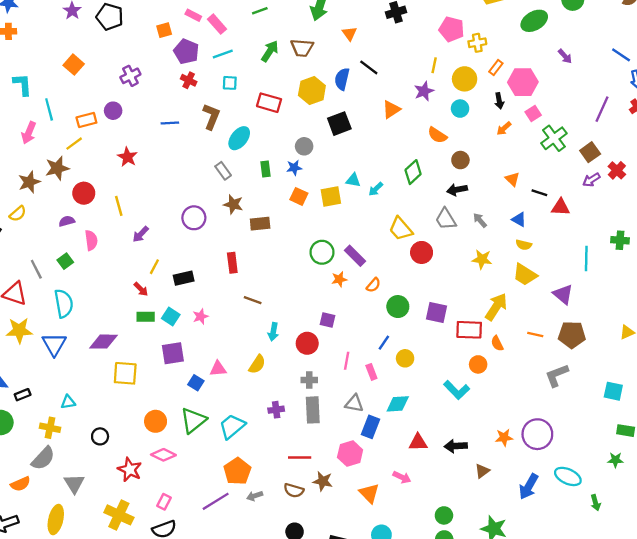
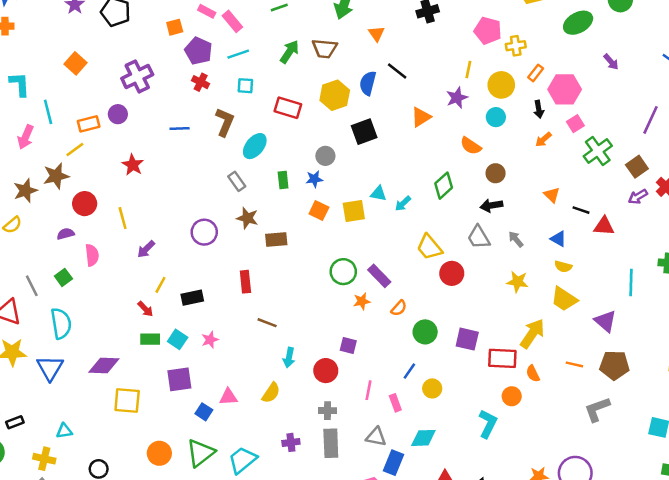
purple cross: (130, 76) -> (137, 76), size x1.4
cyan L-shape: (457, 390) -> (488, 424), turned -110

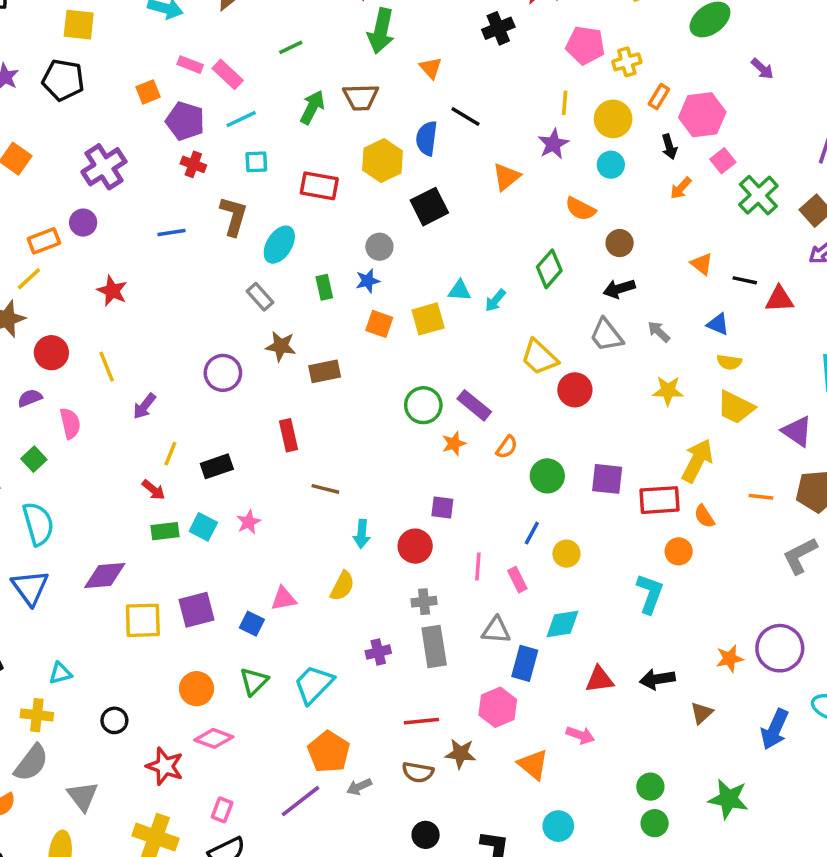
purple square: (179, 379) -> (197, 610), moved
green triangle: (201, 453) -> (254, 681), size x0.7

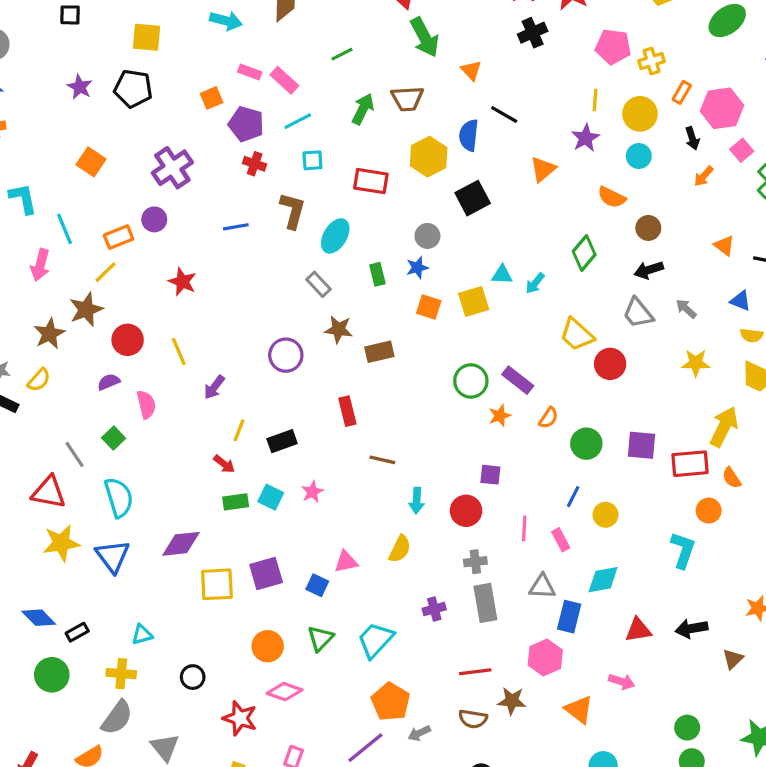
green arrow: (381, 31) -> (425, 37), turned -39

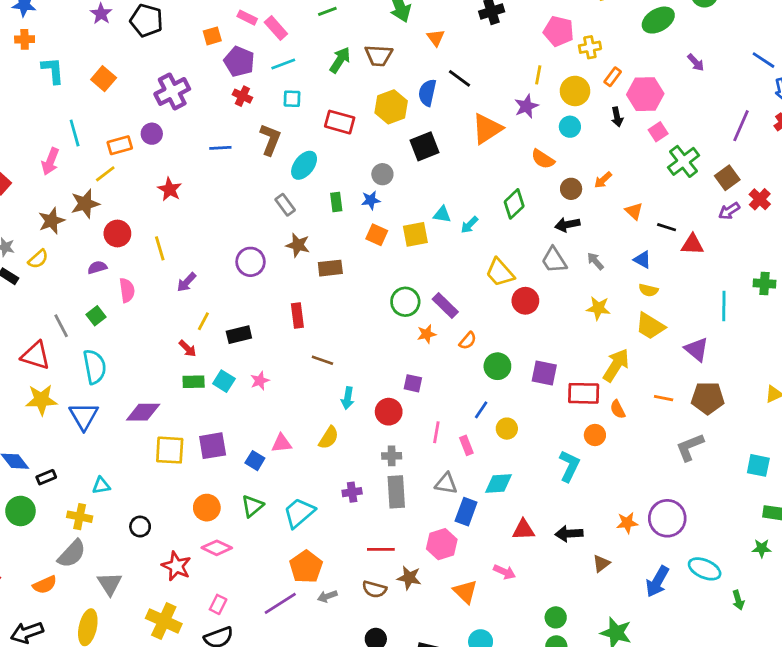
orange triangle: (543, 169) -> (487, 129), size x1.4
orange arrow: (704, 176) -> (603, 180), moved
cyan L-shape: (23, 199) -> (53, 70), moved

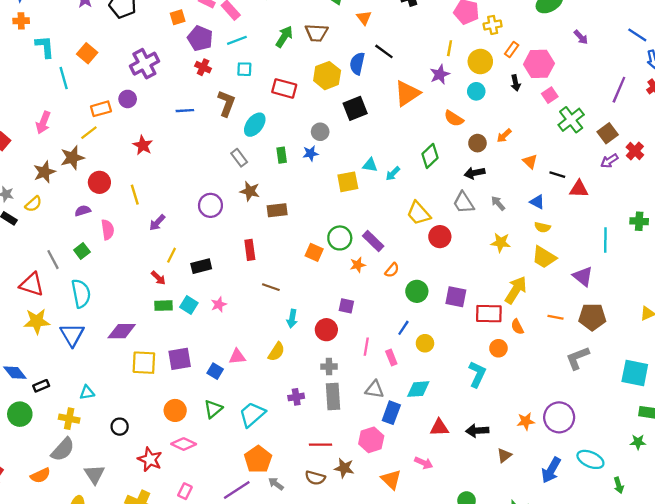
cyan line: (75, 133) -> (64, 78), moved
orange square: (377, 235) -> (314, 252), moved
cyan square: (758, 465) -> (635, 373), size x1.4
gray arrow: (327, 596) -> (276, 484), turned 56

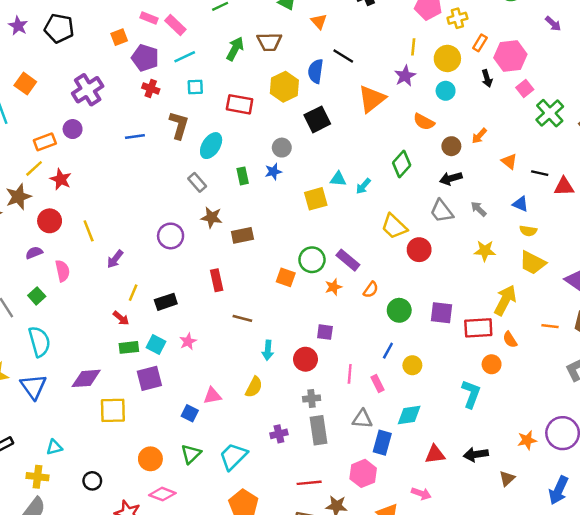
red star: (143, 145) -> (61, 179), moved
purple square: (180, 359) -> (149, 378), moved

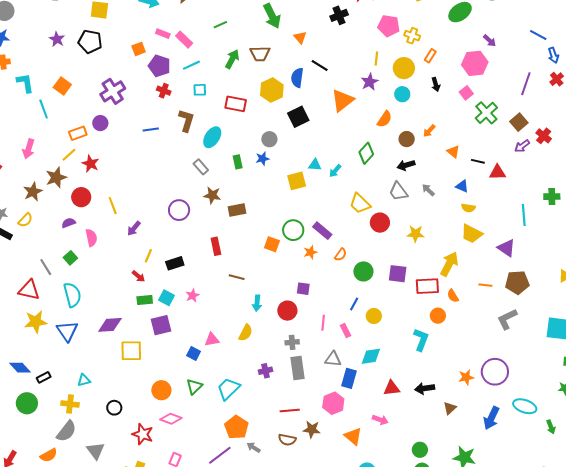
yellow cross: (457, 18) -> (412, 36), turned 35
pink hexagon: (510, 56) -> (475, 63), moved
orange semicircle: (424, 122) -> (385, 119), turned -84
yellow star: (485, 251) -> (416, 234), moved

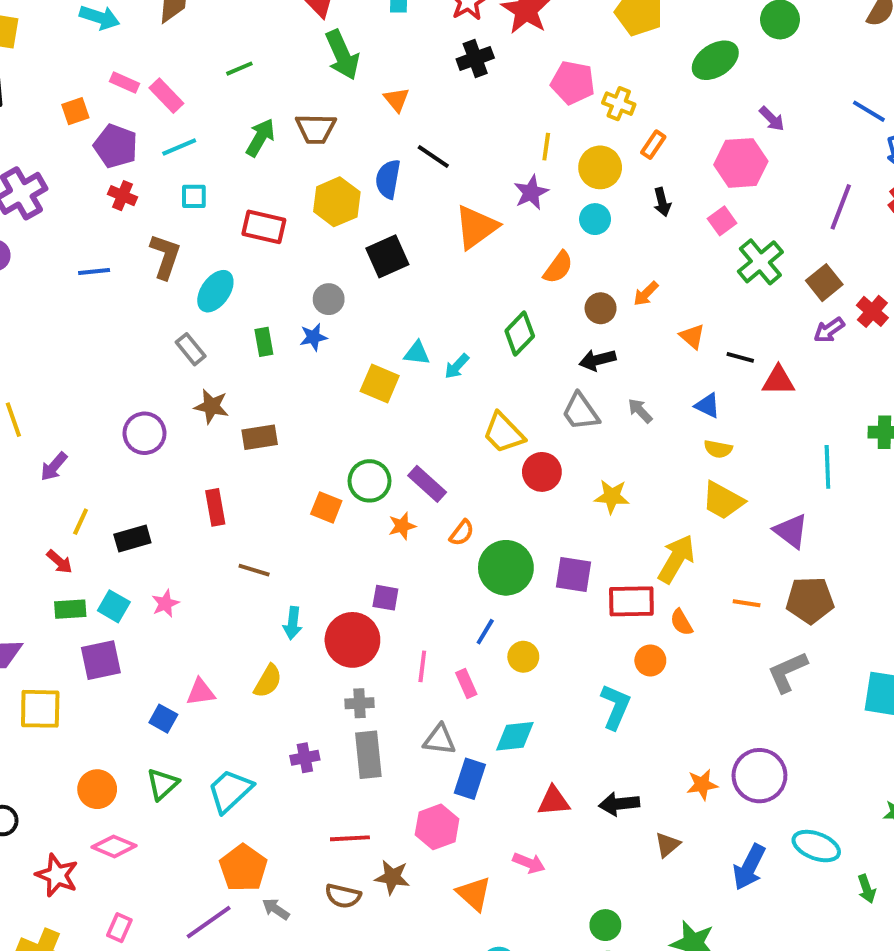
yellow square: (297, 181) -> (380, 384), turned 36
green circle: (363, 271) -> (506, 568), size x1.4
red circle: (287, 311) -> (352, 640), size x1.4

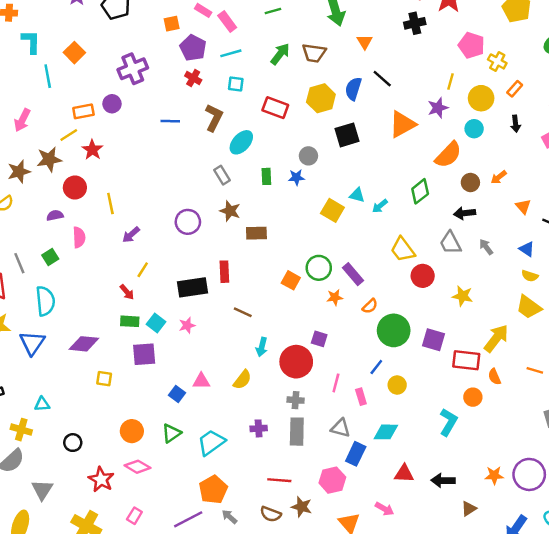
orange semicircle: (558, 267) -> (448, 155), size x1.4
black rectangle: (132, 539) -> (193, 287), moved, size x1.4
yellow square: (40, 709) -> (104, 379), size x0.6

